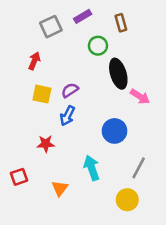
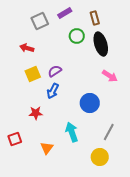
red arrow: (34, 61) -> (27, 48), turned -96
black ellipse: (118, 74) -> (101, 44), moved
yellow square: (42, 94) -> (33, 74), turned -35

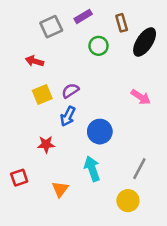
black ellipse: (101, 44) -> (145, 42), moved, turned 50
blue circle: (90, 103) -> (100, 132), moved

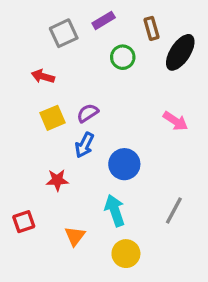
yellow circle: (128, 201) -> (126, 254), moved

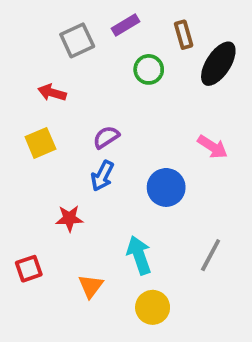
yellow square: (52, 118) -> (40, 143), moved
blue circle: (124, 164) -> (166, 187), moved

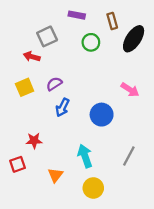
purple rectangle: (125, 25) -> (77, 15), turned 42
gray square: (77, 40) -> (47, 36), moved
purple semicircle: (106, 137) -> (54, 84), moved
red star: (69, 218) -> (34, 141), moved

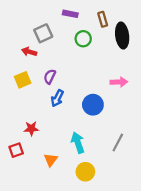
black ellipse: (134, 39) -> (122, 35), turned -40
purple semicircle: (54, 84) -> (50, 77), turned -32
pink arrow: (130, 90) -> (119, 82), turned -35

